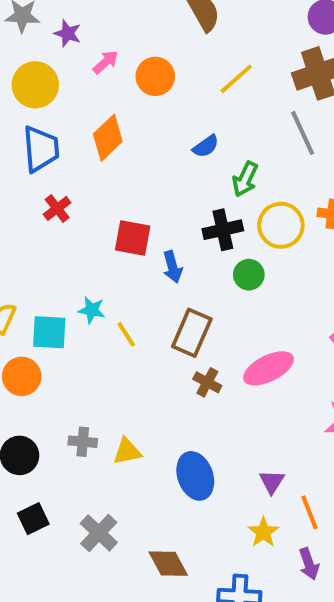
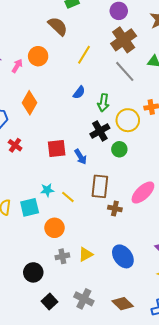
orange circle: (155, 76) -> (38, 56), moved
orange circle: (22, 376) -> (55, 228), moved

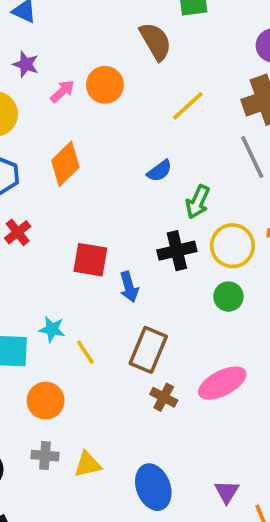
green circle: (119, 149) -> (228, 297), moved

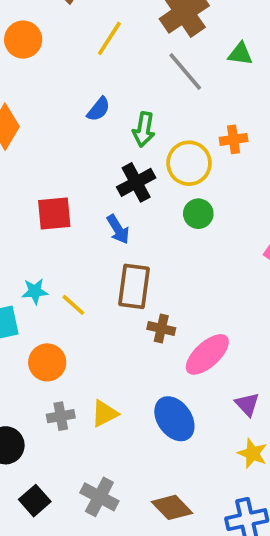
blue arrow: (129, 287) -> (118, 229), moved
pink ellipse: (222, 383) -> (207, 354), moved

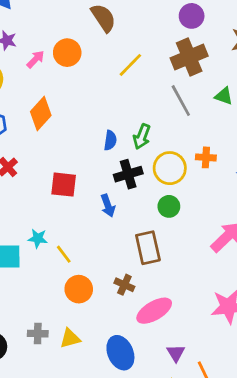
blue semicircle: (99, 109) -> (110, 140), moved, turned -42
brown rectangle: (134, 286) -> (148, 248), moved, turned -32
orange circle: (47, 362) -> (79, 289), moved

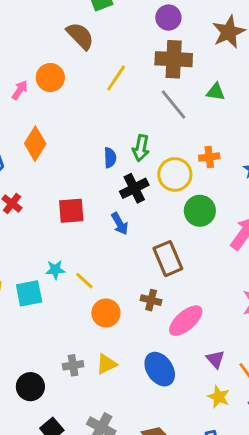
brown cross: (189, 57) -> (174, 59), turned 36
green circle: (169, 206) -> (200, 211), moved, size x1.4

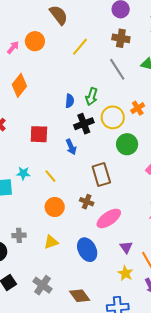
brown cross: (174, 59) -> (121, 38), size x0.7
orange cross: (209, 157) -> (138, 108), turned -32
yellow line: (84, 281) -> (50, 176), moved
gray cross: (73, 365) -> (19, 235), moved

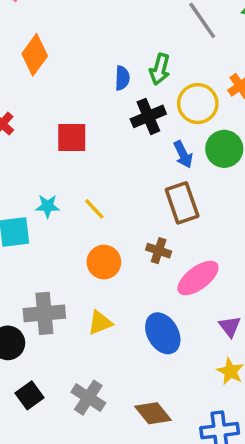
blue arrow: (71, 147) -> (183, 154), moved
gray cross: (19, 235) -> (44, 313), size x1.6

